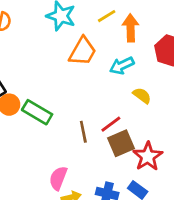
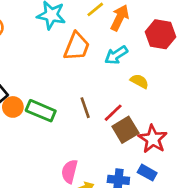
orange arrow: (131, 28) -> (120, 18), turned 35
brown line: (83, 132) -> (85, 108), moved

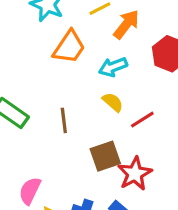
yellow semicircle: (139, 81) -> (113, 102), moved
red line: (113, 113) -> (142, 120), moved

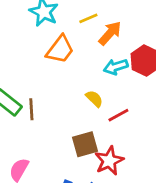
cyan arrow: (113, 67) -> (116, 67), moved
brown line: (64, 120) -> (31, 109), moved

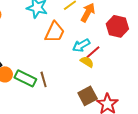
cyan arrow: (116, 67) -> (81, 45), moved
red line: (118, 115) -> (93, 52), moved

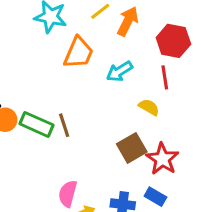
red line: (93, 52) -> (165, 77), moved, turned -56
yellow semicircle: (87, 62) -> (149, 107), moved

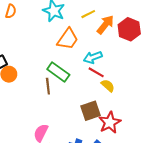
red hexagon: (173, 41) -> (129, 29), moved
red line: (165, 77) -> (96, 72), moved, turned -63
green rectangle: (36, 124) -> (58, 72), moved

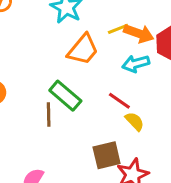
yellow line: (88, 14) -> (118, 29), moved
orange arrow: (105, 25) -> (139, 34), turned 66
cyan arrow: (93, 57) -> (136, 64), moved

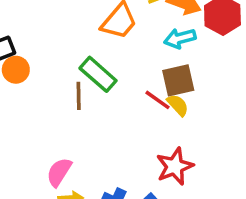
red line: (119, 101) -> (157, 100), moved
brown square: (107, 155) -> (178, 80), moved

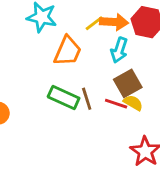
cyan arrow: (180, 38) -> (119, 50), turned -40
brown line: (79, 96) -> (87, 99), moved

